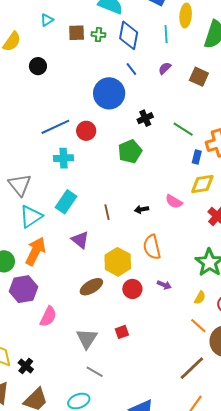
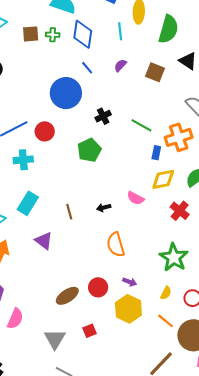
yellow hexagon: (118, 262) -> (128, 309), moved
brown ellipse: (91, 287) -> (67, 296), moved

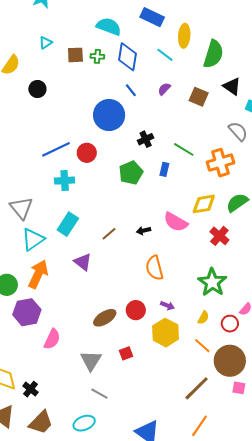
cyan line: (120, 31) -> (165, 55), turned -48
blue rectangle: (156, 153) -> (164, 169), moved
pink semicircle: (136, 198) -> (176, 222), size x1.4
brown line: (69, 212) -> (109, 234), turned 63

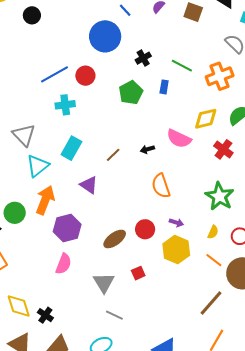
purple hexagon: (27, 312) -> (67, 228), moved

